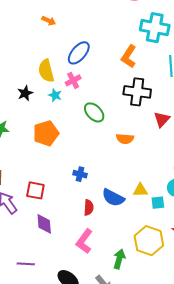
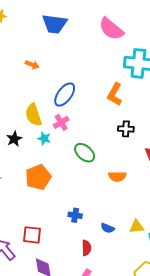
black cross: (137, 92) -> (126, 129), size x0.6
blue semicircle: (113, 198) -> (108, 228), moved, size x0.6

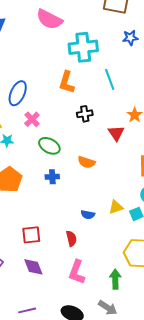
pink cross: (61, 122) -> (32, 119), moved
orange semicircle: (117, 176) -> (86, 162), turned 30
blue cross: (75, 215) -> (52, 177), moved
red square: (32, 235) -> (31, 235), moved

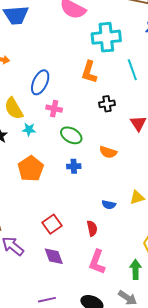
pink cross: (32, 119) -> (54, 109), turned -35
red square: (31, 235) -> (52, 224), turned -30

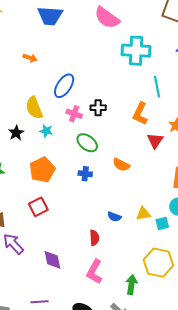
orange L-shape: (89, 72) -> (140, 114), moved
black cross: (107, 104) -> (98, 108), moved
red square: (52, 224) -> (38, 207), moved

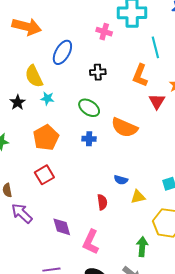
orange arrow: (30, 58) -> (27, 27), size x2.0
pink cross: (74, 114) -> (104, 32), moved
orange semicircle: (121, 165) -> (124, 128), size x1.5
yellow triangle: (143, 214) -> (138, 197), moved
pink L-shape: (94, 272) -> (91, 242), moved

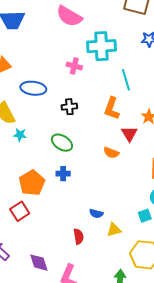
blue ellipse: (62, 52) -> (33, 88), turned 70
orange semicircle: (124, 128) -> (111, 153), moved, size x0.6
orange pentagon: (46, 138) -> (32, 183), moved

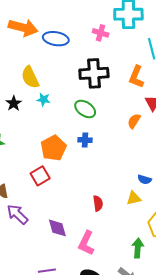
blue ellipse: (33, 88) -> (56, 39), moved
black cross: (69, 107) -> (94, 73), size x1.8
orange semicircle: (111, 153) -> (134, 121), turned 98
blue semicircle: (96, 213) -> (145, 179), moved

